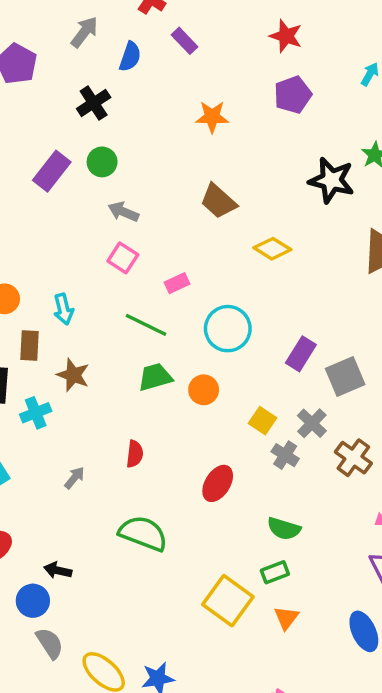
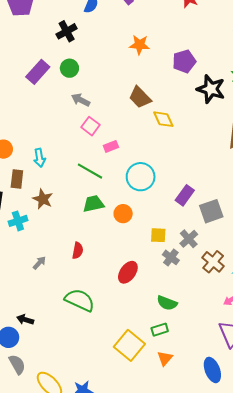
purple pentagon: (293, 95) -> (184, 61), moved
yellow diamond: (272, 249) -> (163, 119), moved, turned 30
pink square: (123, 258) -> (91, 126), moved
yellow square: (262, 421) -> (158, 235), turned -35

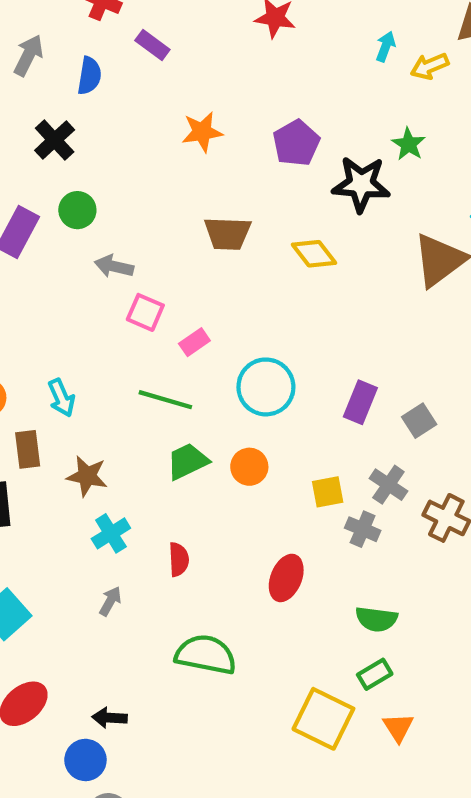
brown trapezoid: (140, 97) -> (228, 233), turned -30
yellow diamond: (163, 119) -> (314, 254), moved
gray square: (211, 211) -> (419, 421), size x0.7
cyan cross: (18, 221) -> (111, 533), moved

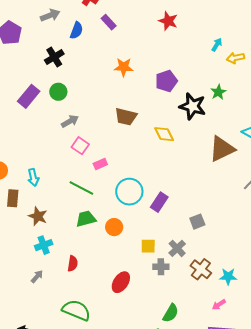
gray arrow: (28, 55) -> (50, 15), turned 30
gray arrow: (114, 266) -> (70, 121), turned 126
purple rectangle: (360, 402) -> (159, 202), moved
gray cross: (363, 529) -> (161, 267), turned -35
green semicircle: (376, 619) -> (171, 313), moved, turned -78

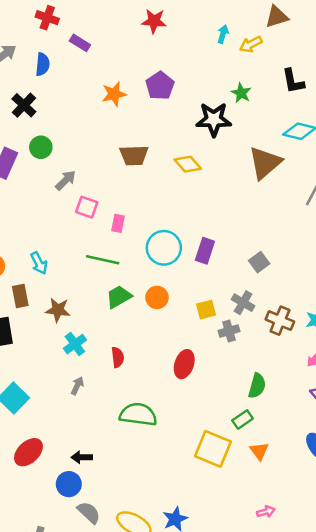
purple pentagon: (166, 81) -> (160, 86), moved
pink rectangle: (100, 164) -> (118, 223), turned -40

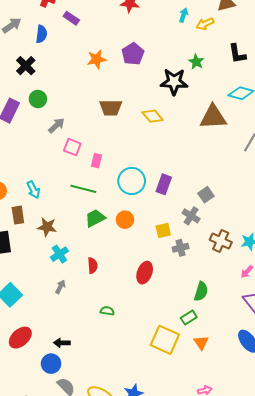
brown triangle: (265, 163) -> (213, 117), turned 36
gray cross: (243, 303) -> (191, 216), moved
green semicircle: (138, 414) -> (107, 311), size x0.5

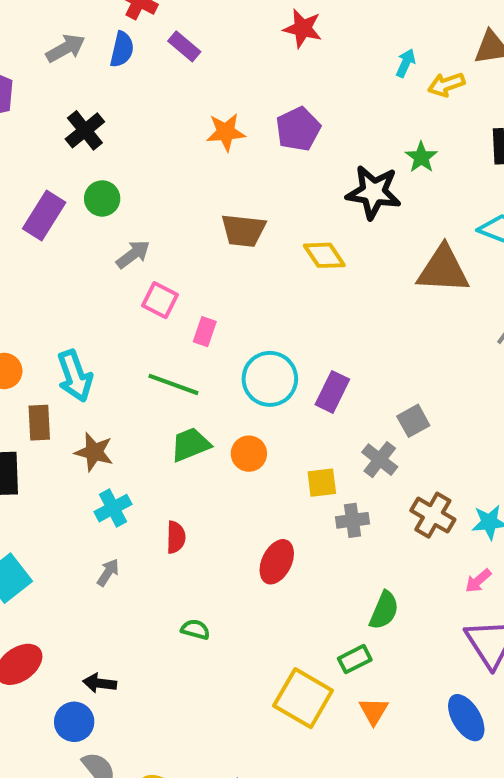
blue semicircle: (41, 34) -> (122, 49), moved
cyan arrow: (33, 190) -> (75, 376), size x1.4

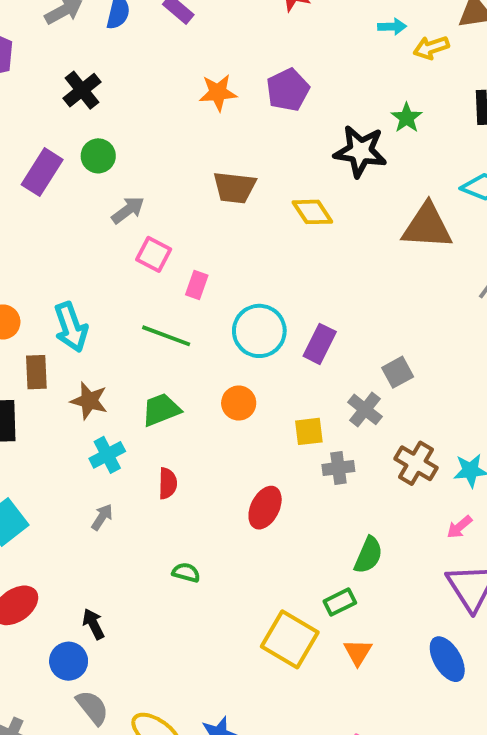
cyan arrow: (406, 63) -> (392, 27), turned 64
green trapezoid: (190, 444) -> (161, 410), moved
black arrow: (100, 683) -> (93, 624), turned 56

